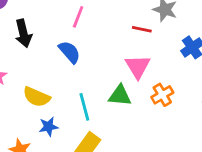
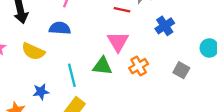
blue semicircle: (69, 52) -> (60, 28), turned -45
yellow semicircle: (37, 97) -> (33, 51), moved

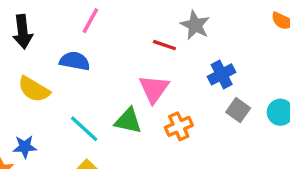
gray square: (181, 70) -> (238, 110), moved
cyan line: (72, 75) -> (84, 129), turned -40
blue star: (41, 92) -> (25, 147), moved

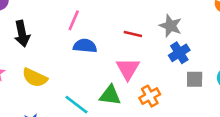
gray star: (195, 25) -> (170, 26), moved
blue semicircle: (75, 61) -> (85, 46), moved
gray square: (238, 110) -> (195, 79), turned -30

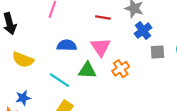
blue semicircle: (85, 46) -> (67, 45), moved

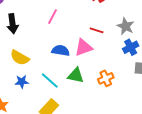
pink triangle: (101, 47) -> (84, 47), moved, turned 36
blue star: (23, 98) -> (22, 82), moved

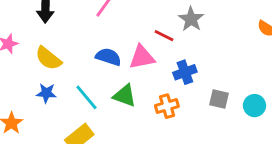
gray star: (126, 26) -> (191, 19), moved
blue cross: (131, 47) -> (185, 72), moved

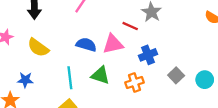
blue star: (46, 93) -> (25, 80), moved
cyan line: (87, 97) -> (70, 78), turned 35
gray square: (219, 99) -> (176, 75), turned 35

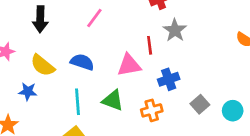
red line: (130, 26) -> (150, 45), turned 56
blue semicircle: (86, 45) -> (82, 62), moved
blue star: (25, 80) -> (28, 91), moved

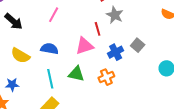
black arrow: (40, 19) -> (14, 21), turned -42
blue star: (28, 91) -> (12, 85), moved
gray square: (200, 104) -> (138, 45), moved

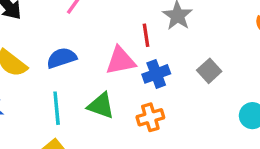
blue semicircle: (49, 49) -> (62, 58), turned -36
blue cross: (116, 52) -> (156, 74), moved

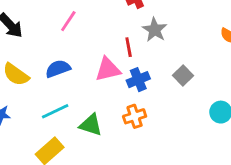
green triangle: (101, 106) -> (91, 125), moved
cyan line: (57, 108) -> (55, 111), turned 72

